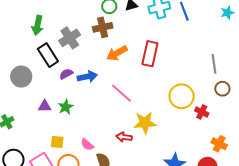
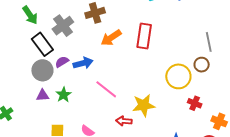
green arrow: (38, 25) -> (30, 15), turned -42
gray circle: (21, 77) -> (42, 70), moved
brown circle: (222, 89) -> (202, 65), moved
pink line: (121, 93) -> (106, 89), moved
red cross: (202, 112) -> (195, 103), moved

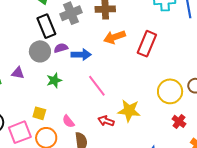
purple triangle: (43, 95) -> (18, 73), moved

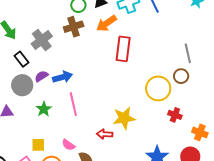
black rectangle: (46, 26) -> (22, 59), size x0.7
orange arrow: (115, 37) -> (106, 23), moved
pink line: (97, 86) -> (73, 104), moved, turned 40

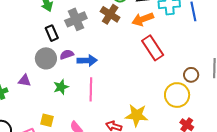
brown cross: (74, 27) -> (110, 14), turned 36
red rectangle: (123, 49) -> (153, 48), turned -55
brown circle: (181, 76) -> (191, 75), moved

